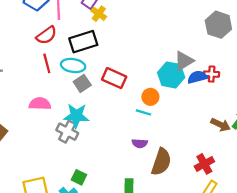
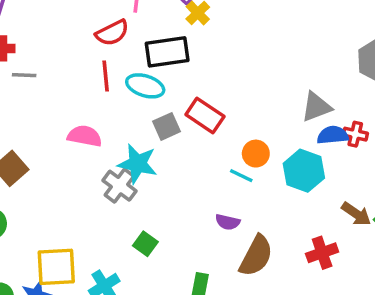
cyan hexagon: (171, 75) -> (304, 171), moved
gray square: (82, 83) -> (166, 126), moved
red cross: (204, 164) -> (322, 253), moved
green square: (79, 177) -> (145, 244), moved

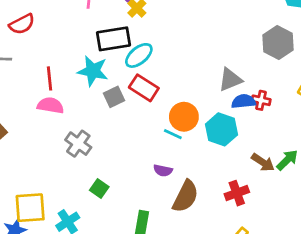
red semicircle: (112, 33) -> (22, 24), moved
red line: (106, 76) -> (49, 78), moved
cyan ellipse: (145, 86) -> (139, 55), moved, turned -56
orange circle: (256, 154) -> (184, 117), size x1.4
cyan star: (138, 164) -> (93, 71), moved

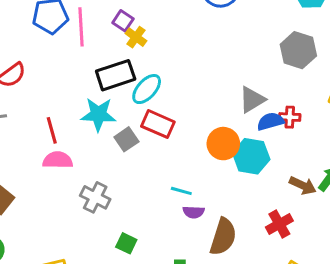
orange circle: (184, 117) -> (223, 144), moved
cyan line: (173, 134) -> (181, 191), moved

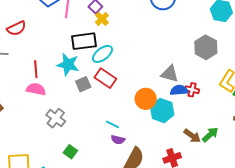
gray triangle: (252, 100) -> (170, 74), turned 36

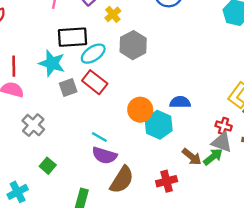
yellow cross: (102, 19) -> (113, 14), moved
gray hexagon: (206, 47) -> (133, 45), moved
gray triangle: (170, 74) -> (222, 142), moved
red cross: (192, 90) -> (224, 126), moved
purple semicircle: (118, 140) -> (104, 155), size x1.5

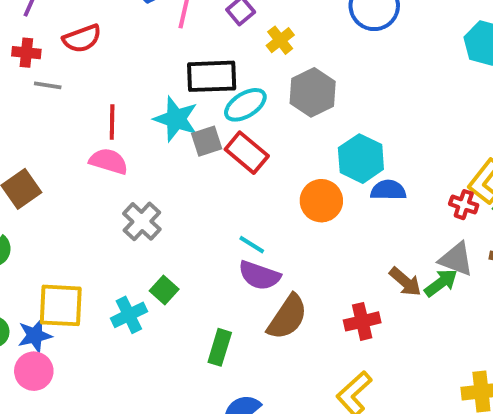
gray square: (68, 88) -> (207, 141), moved
cyan hexagon: (159, 125) -> (361, 159), moved
red cross: (224, 126) -> (464, 205), moved
cyan cross: (18, 192) -> (129, 315), moved

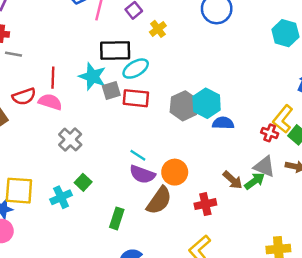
red semicircle: (82, 39) -> (24, 96), moved
gray hexagon: (313, 92) -> (184, 106), moved
red rectangle: (247, 153) -> (136, 98), turned -35
orange circle: (321, 201) -> (175, 172), moved

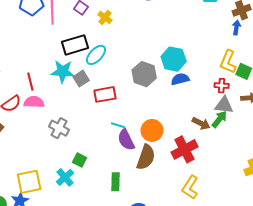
red rectangle: (136, 98) -> (105, 94), moved
cyan hexagon: (207, 103) -> (174, 59), moved
red cross: (270, 133) -> (222, 86), moved
purple semicircle: (142, 174) -> (126, 140), turned 60
red cross: (205, 204) -> (184, 149), size x1.4

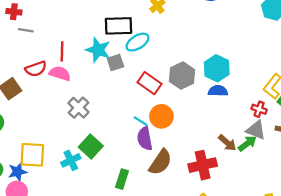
red rectangle: (105, 94) -> (149, 83), moved, turned 30
orange circle: (152, 130) -> (161, 116), moved
green square: (80, 160) -> (91, 146), size x1.5

